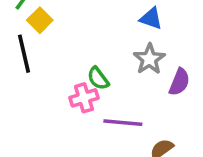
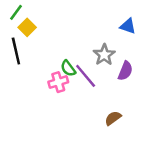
blue triangle: (151, 18) -> (128, 26), moved
purple line: (123, 123) -> (86, 76), moved, turned 45

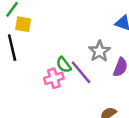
yellow square: (27, 27) -> (23, 24), turned -35

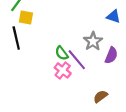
pink cross: (54, 78) -> (63, 70), moved, turned -35

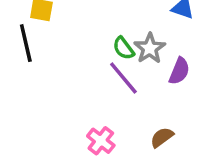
green semicircle: (62, 53) -> (123, 48), moved
pink cross: (63, 70) -> (101, 141), moved

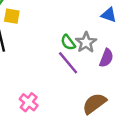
brown semicircle: (162, 137) -> (94, 103), size x1.5
pink cross: (101, 141) -> (29, 102), moved

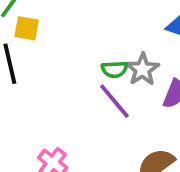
green semicircle: (68, 42) -> (114, 69), turned -56

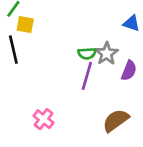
purple line: (114, 101) -> (87, 76), turned 56

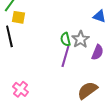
green semicircle: (87, 53) -> (65, 39), turned 80
pink cross: (44, 119) -> (20, 89), moved

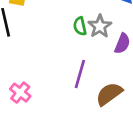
purple line: (65, 56) -> (80, 74), moved

